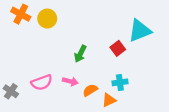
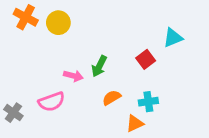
cyan triangle: (140, 31) -> (173, 38), size x0.7
pink arrow: (70, 81) -> (73, 76), moved
orange semicircle: (90, 90) -> (112, 98), moved

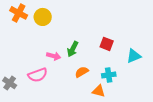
cyan triangle: (173, 38) -> (134, 56), moved
red square: (146, 59) -> (107, 44), turned -32
orange triangle: (135, 123) -> (99, 91), turned 40

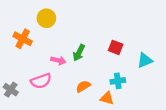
orange cross: (19, 13) -> (23, 39), moved
orange semicircle: (82, 72) -> (83, 86), moved

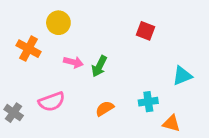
red square: (116, 47) -> (146, 31), moved
pink arrow: (58, 60) -> (73, 62), moved
orange triangle: (107, 98) -> (171, 123), moved

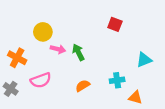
yellow circle: (58, 23) -> (43, 32), moved
orange cross: (29, 49) -> (17, 58), moved
green arrow: (99, 66) -> (78, 52), turned 126

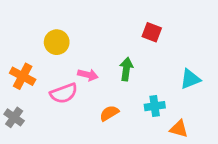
pink arrow: (58, 49) -> (88, 75), moved
green arrow: (78, 52) -> (126, 69), moved, turned 35
pink semicircle: (41, 80) -> (64, 93), moved

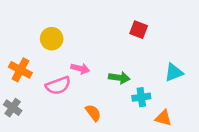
green arrow: (126, 69) -> (119, 78), moved, turned 90
orange semicircle: (109, 113) -> (93, 113), moved, turned 84

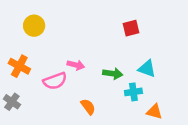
red square: (139, 30) -> (131, 28), turned -35
yellow circle: (52, 39) -> (34, 26), moved
cyan triangle: (174, 72) -> (147, 69), moved, turned 42

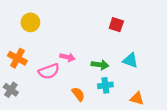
red square: (131, 28) -> (116, 25), turned 32
cyan cross: (133, 92) -> (105, 85), moved

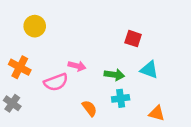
red square: (116, 25) -> (133, 39), moved

